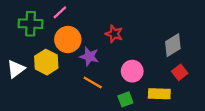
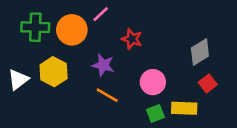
pink line: (60, 12) -> (101, 14), moved
orange circle: (68, 40) -> (72, 30), moved
green square: (125, 99) -> (155, 113), moved

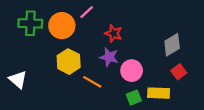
purple star: (103, 65) -> (109, 57), moved
yellow hexagon: (54, 72) -> (69, 62), moved
white triangle: (18, 79) -> (18, 80), moved, turned -42

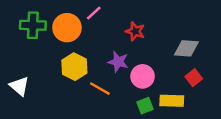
red star: (114, 33) -> (135, 31), moved
gray diamond: (172, 45) -> (186, 48), turned 35

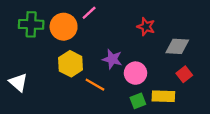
red star: (135, 31) -> (146, 27), moved

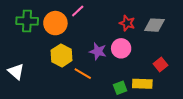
gray diamond: (177, 46) -> (154, 25), moved
pink circle: (135, 73) -> (121, 48), moved

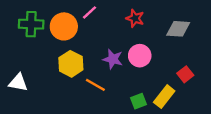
red star: (127, 23) -> (135, 18), moved
white triangle: (16, 72) -> (18, 83), turned -30
yellow rectangle: (142, 84) -> (164, 97), turned -54

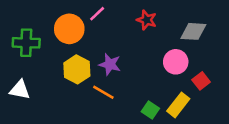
green cross: (31, 24) -> (26, 43), moved
pink circle: (140, 56) -> (176, 62), moved
purple star: (113, 59) -> (110, 64), moved
green square: (139, 101) -> (150, 110), turned -35

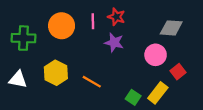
pink line: (97, 14) -> (93, 21), moved, turned -48
red star: (147, 20) -> (116, 17), moved
purple star: (110, 64) -> (114, 43), moved
yellow hexagon: (77, 69) -> (56, 73), moved

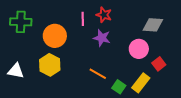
orange circle: (62, 26) -> (55, 36), moved
green cross: (23, 38) -> (21, 22), moved
orange line: (92, 82) -> (98, 74), moved

